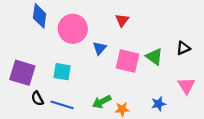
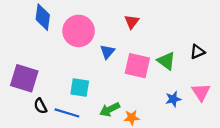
cyan square: (62, 72) -> (80, 87), moved
blue star: (159, 104) -> (173, 99), moved

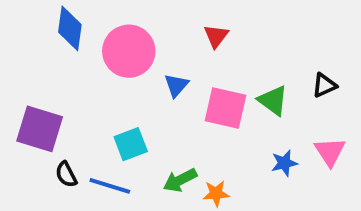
cyan square: (80, 87) -> (131, 144), turned -30

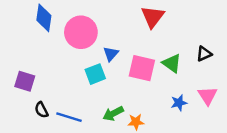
red triangle: (216, 36) -> (153, 17), moved, size x1.5
purple square: (40, 129) -> (25, 81), size x0.7
cyan square: (131, 144) -> (95, 74), moved

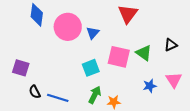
blue triangle: (111, 54) -> (93, 33), moved
cyan square: (95, 74) -> (91, 68), moved
green arrow: (113, 114) -> (95, 95), turned 144

